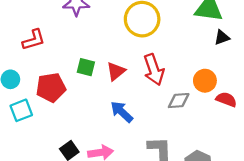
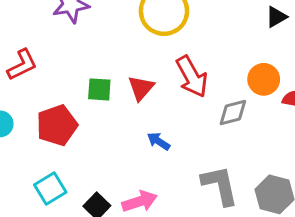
cyan square: (21, 110) -> (50, 189), moved
blue arrow: (122, 112) -> (159, 141), size x0.7

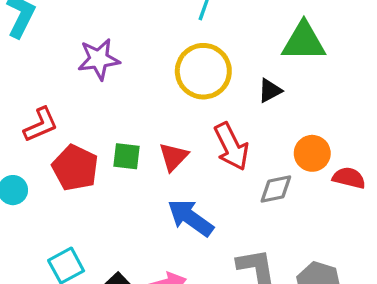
black triangle: (276, 17) -> (270, 91), moved
red pentagon: (57, 125) -> (75, 168), moved, turned -30
blue arrow: (159, 141) -> (191, 218), size x1.8

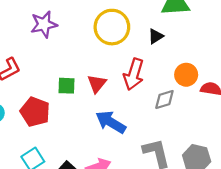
red arrow: (231, 147) -> (134, 74), turned 48
red pentagon: (75, 168) -> (35, 112), moved

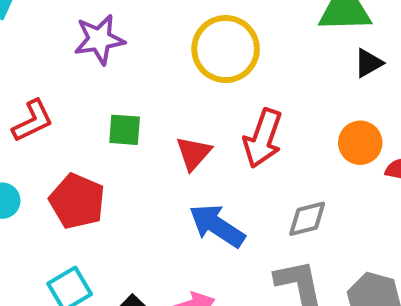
black triangle: (156, 36) -> (368, 63), moved
green square: (66, 86) -> (125, 130), moved
gray diamond: (164, 100) -> (307, 219), moved

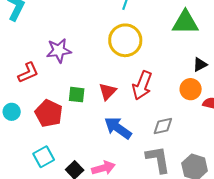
purple star: (99, 39) -> (59, 51), moved
black triangle: (368, 63) -> (200, 65), moved
green square: (125, 130) -> (77, 95), moved

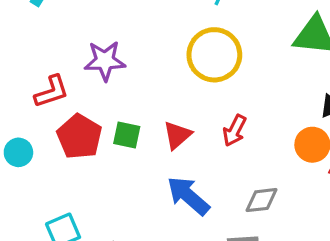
red arrow: (142, 85) -> (235, 131), size x0.7
red pentagon: (49, 113) -> (79, 137), moved

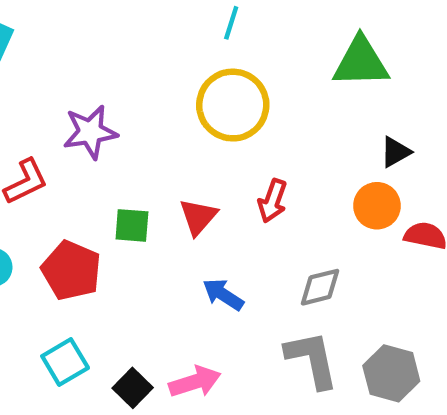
red pentagon: (79, 137) -> (71, 270), moved
blue arrow: (188, 196) -> (223, 294), size x0.7

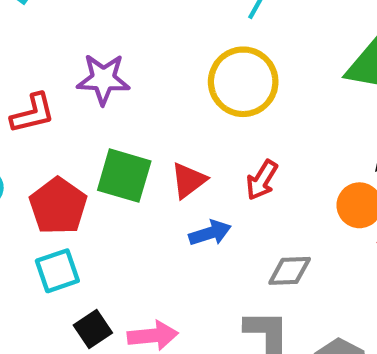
green square: (132, 225) -> (124, 176), size x1.5
blue arrow: (223, 294) -> (210, 233), moved, turned 117
cyan square: (65, 362) -> (57, 271), moved

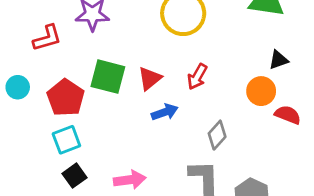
gray diamond: (290, 271) -> (217, 135), turned -44
black square: (93, 329) -> (75, 176), moved

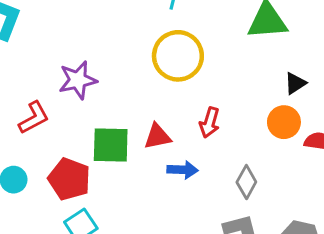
red triangle: (150, 78) -> (157, 136), turned 40
blue arrow: (165, 112) -> (183, 170), turned 35

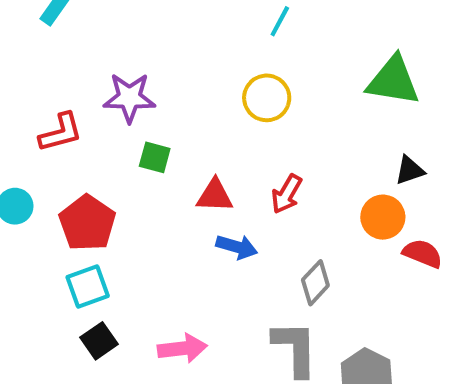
yellow circle: (178, 56) -> (267, 98), size x0.7
green square: (111, 145) -> (155, 157), moved, size x0.6

